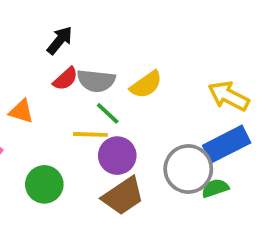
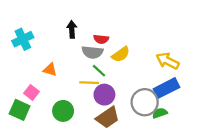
black arrow: (60, 40) -> (72, 29), turned -42
red semicircle: (65, 79) -> (101, 39), moved, turned 48

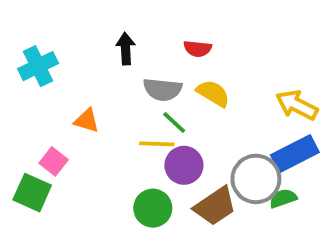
red semicircle: (101, 39) -> (198, 49), moved
yellow semicircle: (121, 54) -> (213, 93), turned -114
green circle: (63, 111) -> (153, 208), moved
brown trapezoid: (108, 117) -> (215, 206), moved

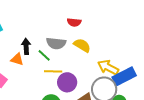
black arrow: (126, 49) -> (26, 46), moved
yellow arrow: (297, 105) -> (108, 67), moved
green line: (174, 123) -> (44, 55), moved

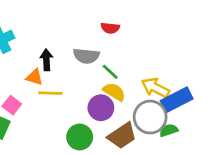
yellow semicircle: (82, 45) -> (114, 92), moved
green line: (44, 55) -> (110, 72), moved
yellow line: (53, 71) -> (50, 93), moved

